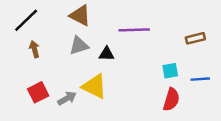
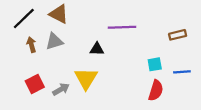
brown triangle: (80, 15) -> (59, 14), moved
gray triangle: (79, 45) -> (54, 41), moved
yellow triangle: (95, 86) -> (86, 78), turned 35

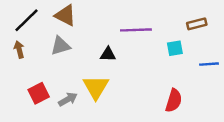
brown rectangle: (178, 35) -> (197, 24), moved
brown arrow: (31, 45) -> (19, 49), moved
cyan square: (155, 64) -> (175, 48), moved
blue line: (182, 72) -> (209, 64), moved

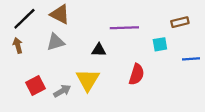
red semicircle: (174, 101) -> (137, 74), moved

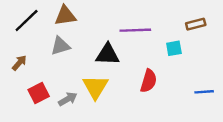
brown triangle: (60, 14) -> (65, 16), turned -35
brown arrow: (18, 45) -> (19, 63), moved, turned 56
black triangle: (99, 50) -> (108, 54), size x1.5
blue line: (191, 59) -> (204, 92), moved

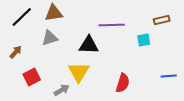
red semicircle: (149, 81) -> (123, 83), moved
gray arrow: (68, 99) -> (62, 90), moved

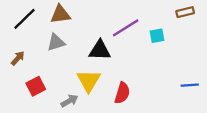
brown rectangle: (162, 20) -> (185, 12), moved
purple line: (112, 25) -> (126, 28), turned -30
cyan square: (144, 40) -> (157, 36), moved
red semicircle: (123, 83) -> (122, 93), moved

